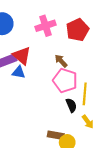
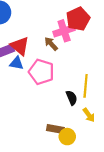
pink cross: (45, 26) -> (64, 31), moved
brown arrow: (61, 61) -> (51, 44), moved
pink pentagon: (65, 80) -> (41, 72), moved

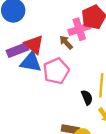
blue triangle: (17, 63) -> (31, 62), size x1.5
pink pentagon: (41, 72) -> (56, 71), turned 30

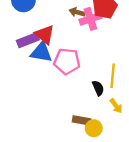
brown arrow: (66, 42) -> (77, 12), moved, turned -32
pink pentagon: (56, 71) -> (67, 61), turned 30

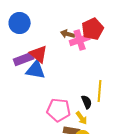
pink pentagon: (67, 61) -> (59, 110), moved
yellow arrow: (116, 106) -> (82, 118), moved

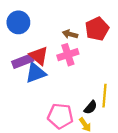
pink cross: (80, 40) -> (68, 55), moved
blue triangle: (36, 70) -> (36, 73), turned -30
black semicircle: (87, 102) -> (90, 107), turned 64

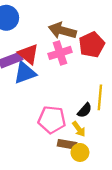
red pentagon: (97, 29) -> (92, 45), moved
brown arrow: (70, 34) -> (62, 31), size x1.6

